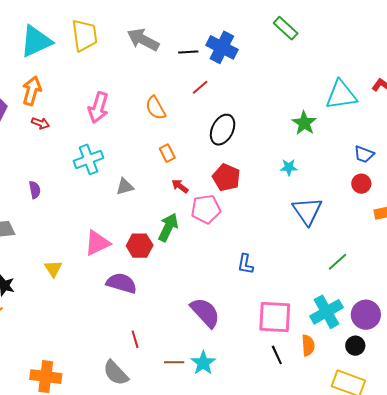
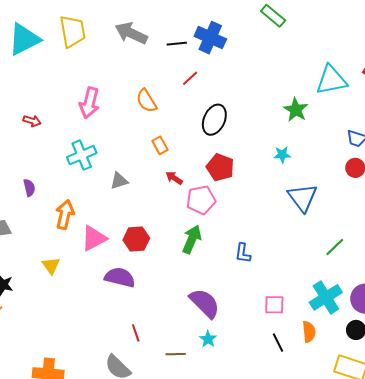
orange arrow: (32, 91) -> (65, 215), moved
green arrow: (168, 227) -> (192, 239), moved
pink square: (275, 317) -> (274, 305), size x0.6
cyan star: (203, 363) -> (208, 339), moved, size x0.7

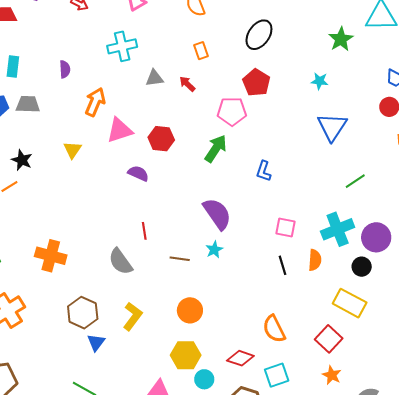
red arrow: (174, 178) -> (187, 84), moved
purple semicircle: (120, 277) -> (138, 173), size x0.7

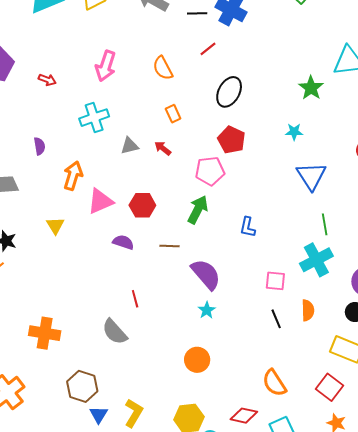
green line: (355, 181) -> (325, 224), moved, turned -60
cyan cross: (338, 229) -> (316, 260), moved
brown line: (180, 259) -> (170, 246), moved
orange circle: (190, 310) -> (197, 360), moved
yellow L-shape: (133, 316) -> (134, 413), moved

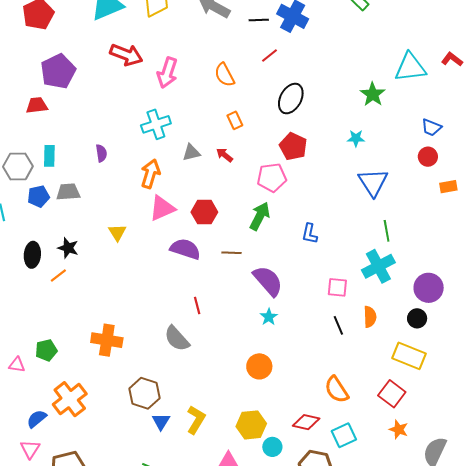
red arrow: (47, 80) -> (126, 55), moved, size x1.8
orange arrow: (73, 176) -> (150, 174), moved
purple semicircle: (123, 242) -> (185, 249), size x1.4

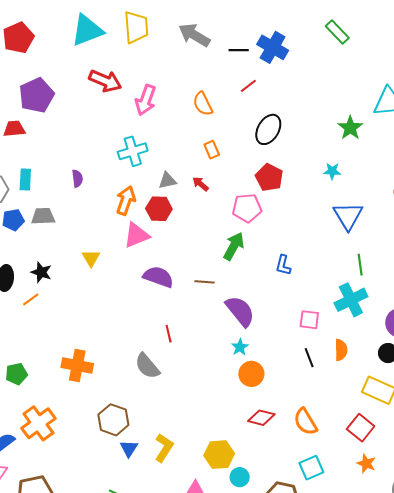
red hexagon: (204, 212) -> (159, 209), moved
orange circle: (259, 366) -> (251, 374), moved
red diamond: (306, 422) -> (261, 418), moved

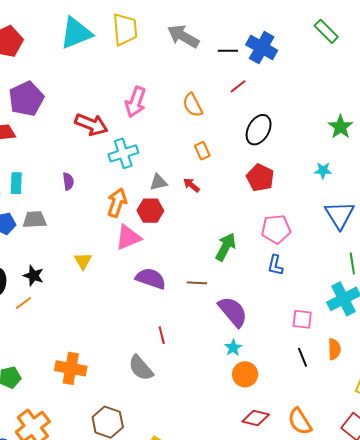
red arrow: (105, 81) -> (91, 125), moved
pink pentagon: (247, 208) -> (276, 229), moved

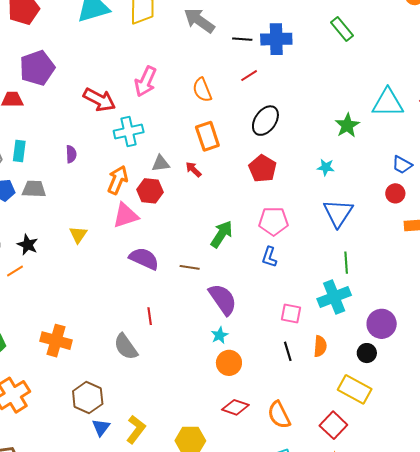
blue cross: (262, 48) -> (276, 39), turned -36
orange rectangle: (202, 151) -> (207, 136), size x1.6

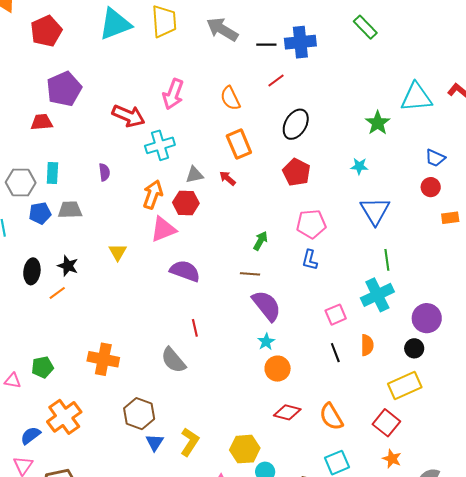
green arrow: (222, 234) -> (260, 241), size x0.7
brown line: (190, 267) -> (250, 274), moved
pink square: (291, 313) -> (336, 315), turned -30
yellow rectangle: (355, 389) -> (405, 386), turned -48

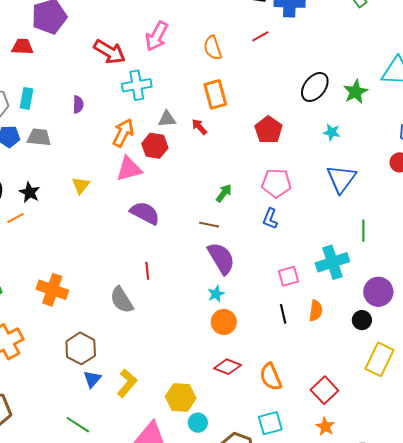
black ellipse: (296, 124) -> (315, 87), moved
green line: (387, 260) -> (363, 231), moved
yellow rectangle: (405, 386) -> (379, 359), moved, turned -48

